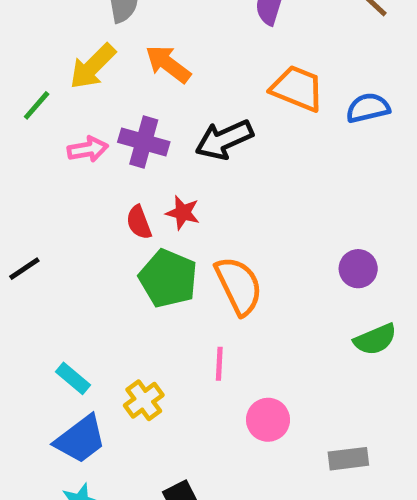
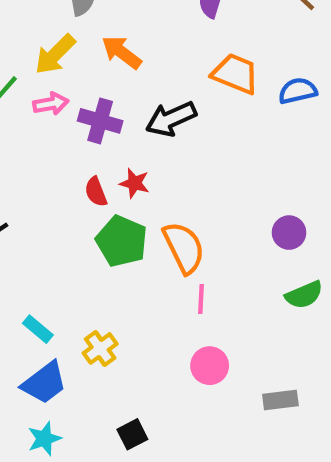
pink arrow: (88, 149) -> (51, 104), moved
pink line: (219, 364) -> (201, 299), moved

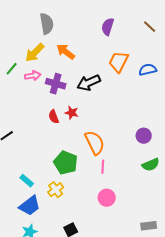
orange trapezoid: (235, 74) -> (119, 62), turned -85
green pentagon: (122, 241) -> (66, 163), moved
gray rectangle: (280, 400) -> (149, 226), moved

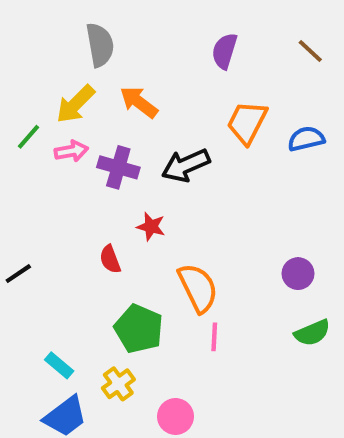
red semicircle: (54, 117) -> (110, 259), moved
pink circle: (107, 198) -> (175, 416), moved

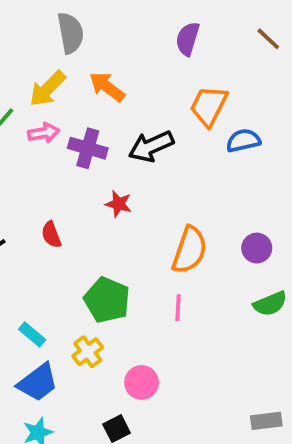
blue semicircle: (306, 139) -> (243, 141), moved
red semicircle: (110, 259) -> (51, 235), moved
orange semicircle: (198, 288) -> (190, 250), moved, turned 45

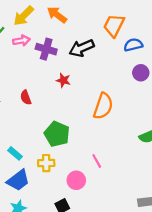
purple circle: (257, 248) -> (141, 73), moved
pink line: (178, 308) -> (97, 161), moved, turned -32
yellow cross: (88, 352) -> (46, 163), turned 35

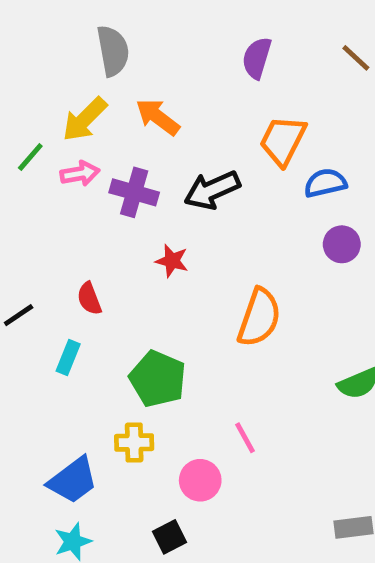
cyan rectangle: (15, 153) -> (68, 358), moved, turned 72

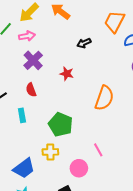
black arrow: (212, 190) -> (84, 43), size x0.6
purple cross: (134, 192) -> (33, 60), moved, turned 30
cyan rectangle: (68, 358) -> (22, 115), turned -32

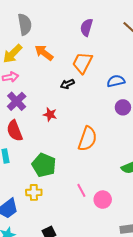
orange trapezoid: (115, 22) -> (82, 63), moved
red semicircle: (31, 90) -> (15, 131), size x1.5
pink circle: (79, 168) -> (103, 200), moved

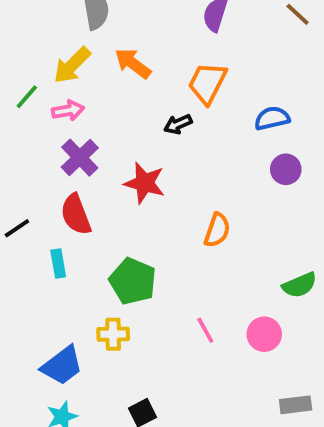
red star: (50, 114) -> (145, 183), size x1.5
orange semicircle: (87, 139) -> (217, 230), size x0.7
pink circle: (103, 200) -> (264, 334), moved

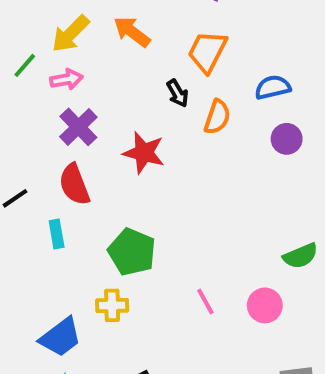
black arrow: (178, 124) -> (178, 93), turned -96
orange semicircle: (217, 230) -> (217, 117), moved

